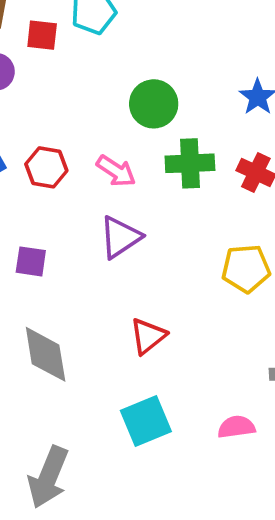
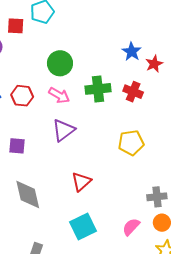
green circle: (154, 104) -> (60, 63), moved
pink semicircle: (236, 427) -> (131, 227), turned -36

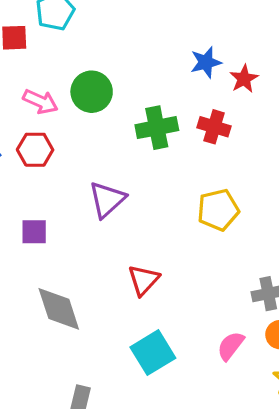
blue star: (132, 52) -> (206, 62), turned 30
pink arrow: (59, 95) -> (40, 102), moved

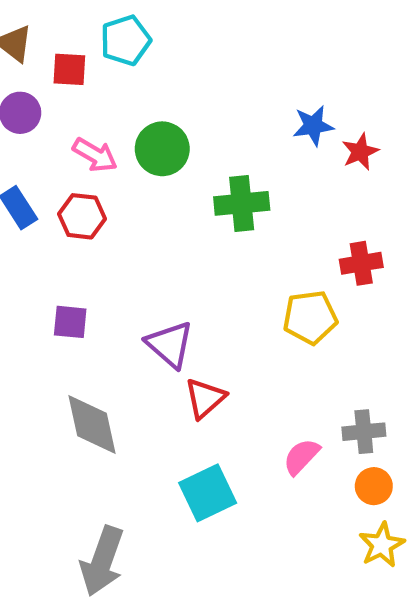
red cross: (214, 127) -> (361, 263), moved, turned -32
purple triangle: (107, 200) -> (170, 344), moved, turned -42
pink semicircle: (231, 346) -> (301, 457), moved

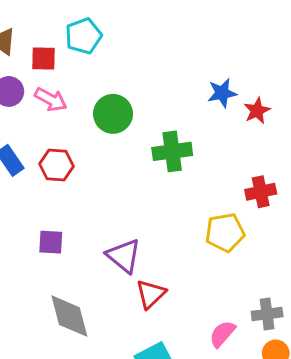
pink arrow: (95, 155) -> (51, 99), moved

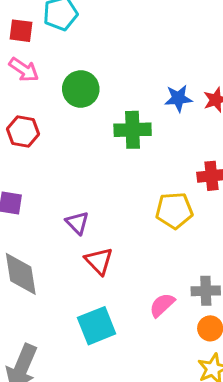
blue star: (222, 93) -> (178, 98), moved
purple triangle: (124, 256) -> (77, 223), size x0.7
red triangle: (151, 294) -> (99, 261), turned -36

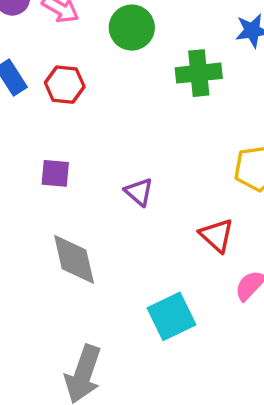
red triangle: (99, 261) -> (217, 235), moved

